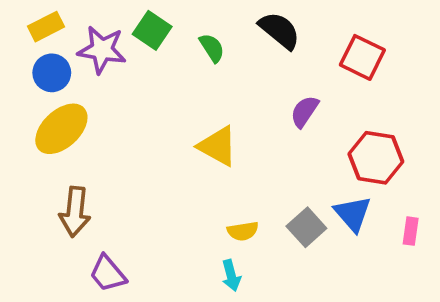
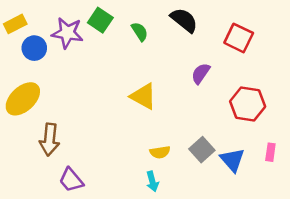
yellow rectangle: (46, 27) -> (15, 24), moved
yellow ellipse: (61, 129) -> (23, 99), moved
blue triangle: (353, 214) -> (232, 160), moved

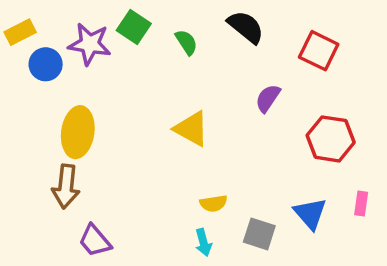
yellow ellipse: (23, 99) -> (78, 132), moved, turned -39
gray square: (202, 150) -> (259, 234), moved, turned -30

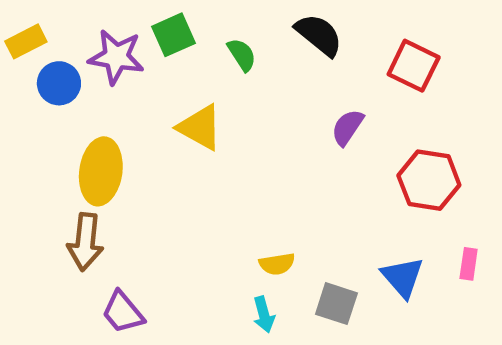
green square: (134, 27) -> (173, 35), turned 32
yellow triangle: (191, 129) -> (200, 127), moved

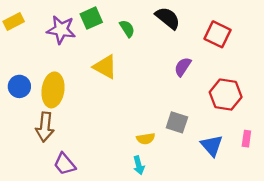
blue circle: (59, 83) -> (19, 86), moved
gray square: (336, 304) -> (177, 122), moved

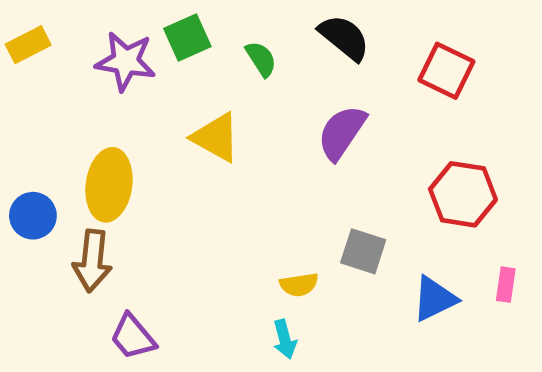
purple semicircle: (183, 67) -> (342, 133), moved, size x1.4
blue circle: (19, 86) -> (33, 216), moved
blue triangle: (212, 146) -> (434, 299), turned 45

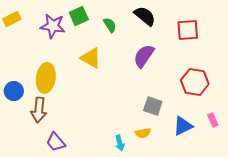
red square: (446, 71) -> (188, 30), turned -30
yellow semicircle: (299, 285) -> (143, 133), moved
pink rectangle: (506, 285) -> (213, 120), turned -32

